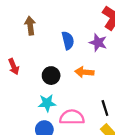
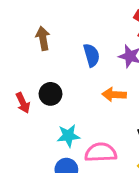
red arrow: (14, 67) -> (23, 103), moved
black circle: (51, 76) -> (51, 94), moved

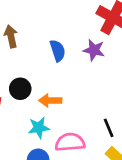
orange arrow: (114, 95) -> (50, 100), moved

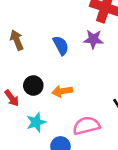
cyan star: (39, 128) -> (36, 122), moved

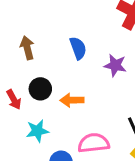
purple star: (93, 39) -> (115, 65), moved
brown arrow: (17, 40) -> (27, 48), moved

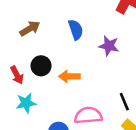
brown arrow: (27, 48) -> (30, 29), turned 72
cyan star: (37, 131) -> (26, 103), moved

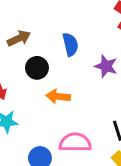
black circle: (41, 66) -> (37, 68), moved

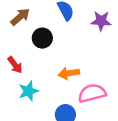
orange arrow: (58, 96) -> (69, 73), moved

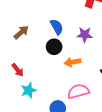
black circle: (42, 38) -> (54, 47), moved
orange arrow: (69, 73) -> (73, 62), moved

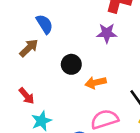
blue semicircle: (57, 27) -> (45, 24), moved
purple star: (85, 35) -> (107, 33), moved

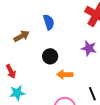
blue semicircle: (45, 24) -> (49, 22), moved
purple star: (107, 33) -> (89, 48), moved

